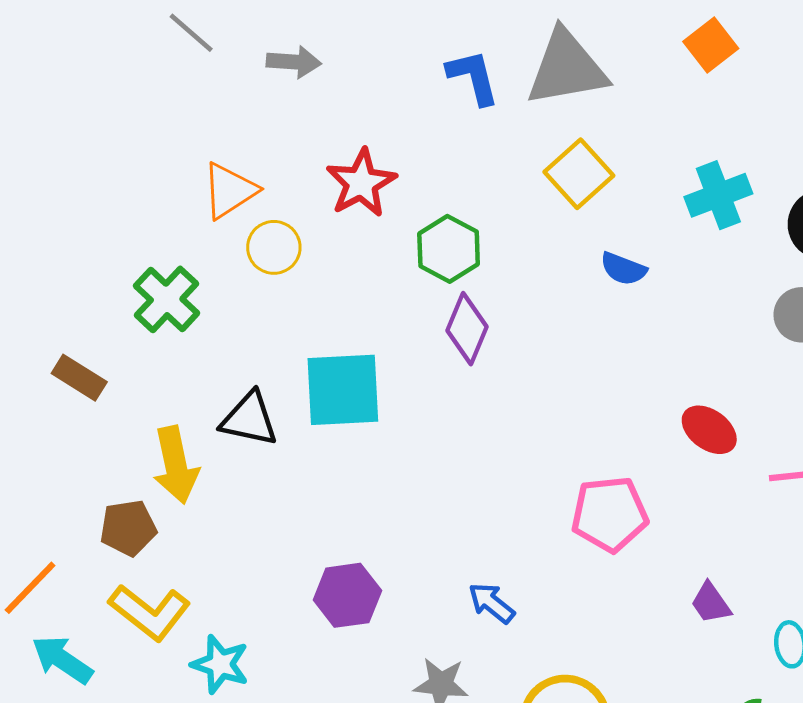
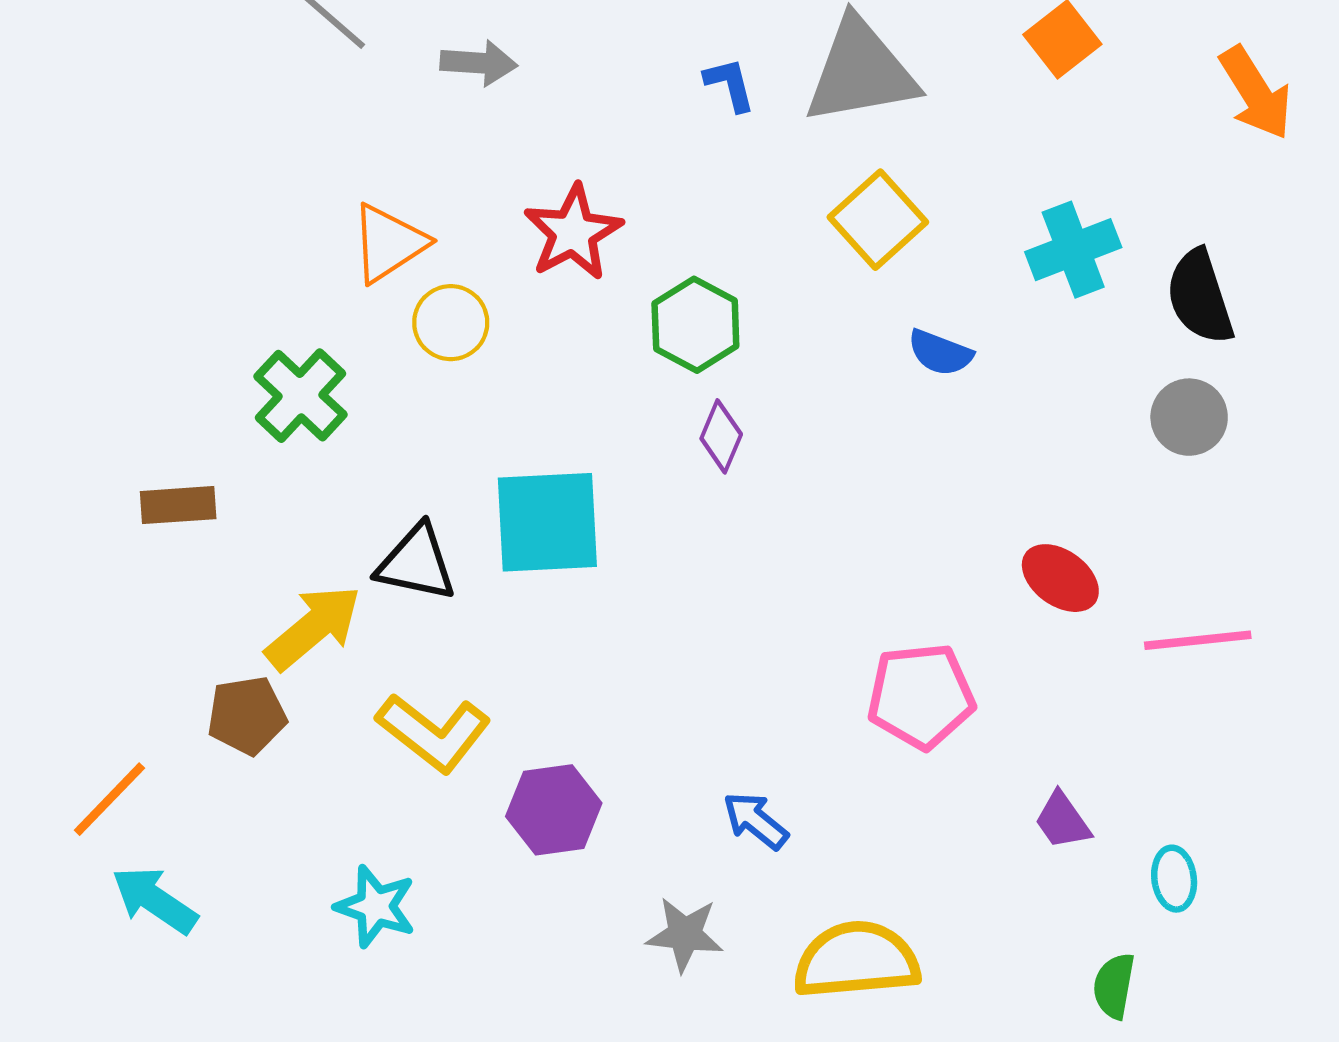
blue L-shape: (473, 77) -> (730, 84), size x0.7
purple diamond: (467, 329) -> (721, 436), size x0.7
brown rectangle: (79, 378) -> (178, 505), turned -36
yellow arrow: (176, 465) -> (313, 627), turned -118
yellow L-shape: (150, 612) -> (434, 733), moved

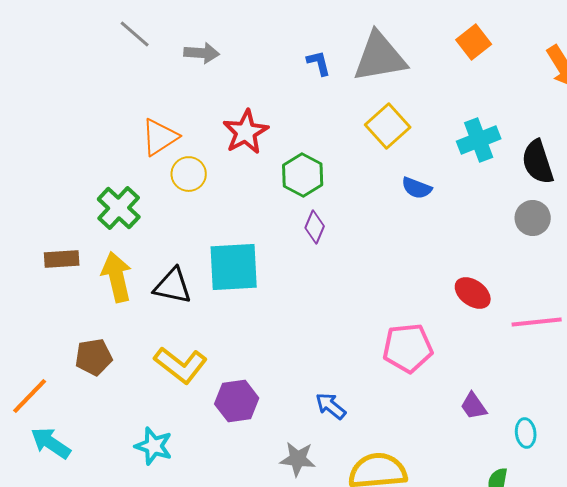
yellow arrow: (313, 627) -> (117, 277), moved, turned -63

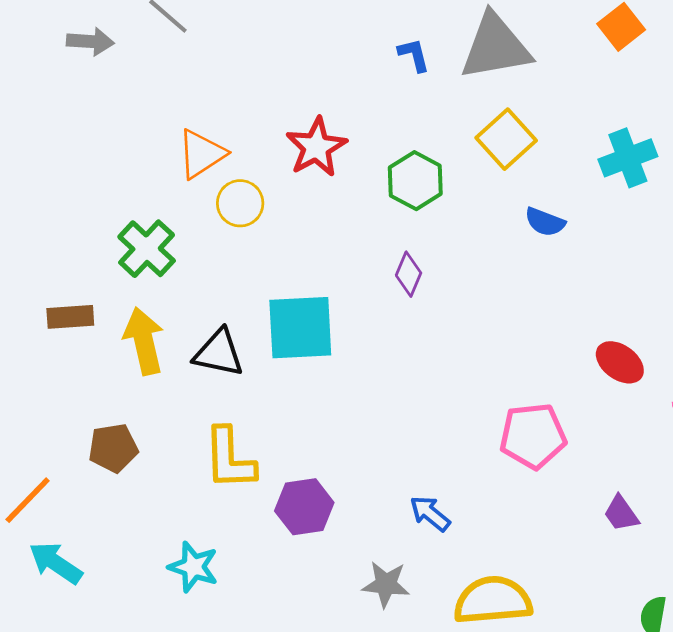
gray arrow: (202, 53) -> (90, 42), moved
green hexagon: (303, 175) -> (415, 181), moved
yellow L-shape: (181, 365) -> (229, 459), turned 50

